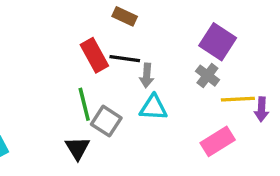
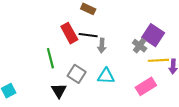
purple square: (218, 42) -> (153, 35), moved
green line: (84, 104) -> (50, 58), moved
cyan triangle: (153, 108) -> (106, 76), moved

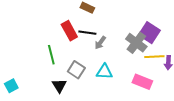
gray arrow: (102, 46) -> (100, 43), turned 32
gray cross: (140, 46) -> (136, 43), size x1.5
pink rectangle: (146, 86) -> (142, 82), turned 54

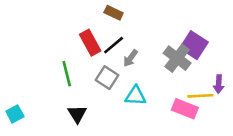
black line: (87, 33) -> (114, 45), turned -48
yellow line: (154, 57) -> (200, 96), moved
gray square: (76, 70) -> (107, 78), moved

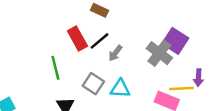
gray square: (107, 78) -> (93, 84), moved

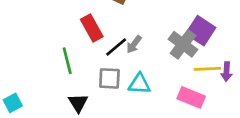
black line: (99, 41) -> (116, 47), moved
gray square: (93, 84) -> (109, 78), turned -30
yellow line: (181, 89) -> (207, 69), moved

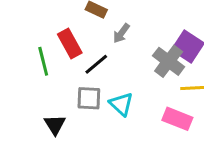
gray arrow: (134, 44) -> (121, 33), moved
green line: (67, 61) -> (43, 61), moved
cyan triangle: (139, 84) -> (121, 104), turned 40

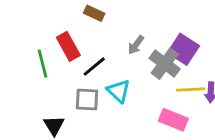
gray arrow: (121, 33) -> (136, 45), moved
cyan triangle: (121, 104) -> (119, 91), moved

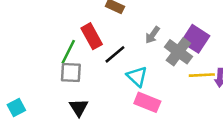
green line: (42, 64) -> (68, 52), turned 40
gray square: (87, 100) -> (71, 72), moved
pink rectangle: (173, 120) -> (147, 102), moved

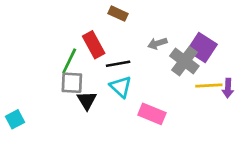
gray arrow: (153, 35) -> (157, 43), turned 36
black line: (115, 54) -> (118, 64), turned 30
cyan triangle: (137, 76) -> (121, 87), moved
black triangle: (79, 107) -> (87, 100), moved

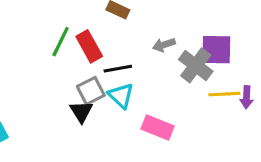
purple square: (202, 47) -> (216, 50), turned -32
green line: (69, 61) -> (61, 42), moved
gray square: (72, 83) -> (91, 91), moved, turned -30

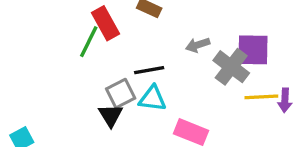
red rectangle: (89, 46) -> (106, 23), moved
cyan triangle: (121, 96) -> (152, 99), turned -36

